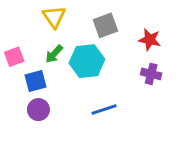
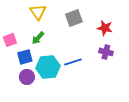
cyan hexagon: (87, 61) -> (48, 67), moved
blue line: (104, 110) -> (73, 62), moved

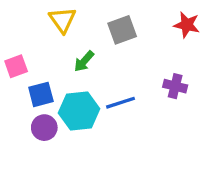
red star: (105, 28) -> (187, 25), moved
green arrow: (38, 38) -> (84, 61), moved

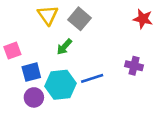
gray square: (122, 30) -> (80, 19), moved, turned -30

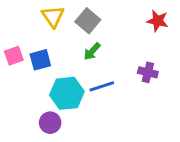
green arrow: (64, 47) -> (92, 51), moved
blue square: (31, 72) -> (40, 60), moved
purple circle: (34, 97) -> (50, 123), moved

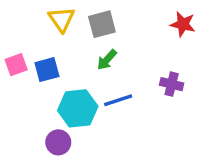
gray square: (88, 21) -> (102, 24), turned 35

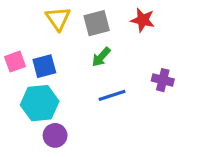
red star: (183, 24) -> (143, 20), moved
cyan hexagon: (78, 108) -> (40, 103), moved

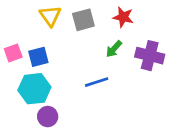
green arrow: (101, 57) -> (114, 49), moved
purple cross: (163, 80) -> (150, 56), moved, size x1.5

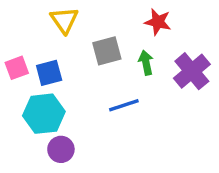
gray square: (83, 20) -> (107, 51), moved
green arrow: (114, 49) -> (146, 63), turned 126
purple cross: (150, 56) -> (192, 71), turned 36

